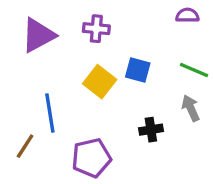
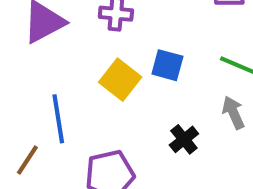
black cross: (151, 130) -> (184, 139), turned -30

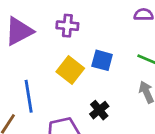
black cross: (184, 139) -> (99, 110), moved

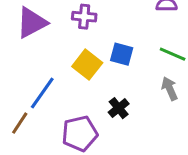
blue line: (29, 96) -> (42, 93), turned 44

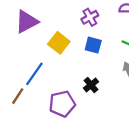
purple cross: (84, 17) -> (90, 17), moved, turned -35
yellow square: (87, 65) -> (59, 43), moved

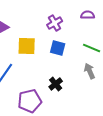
yellow square: (59, 43) -> (27, 46), turned -36

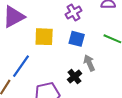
gray arrow: (90, 71) -> (89, 63), moved

